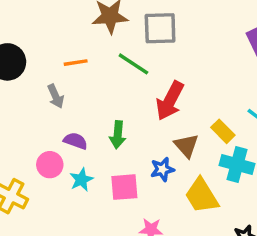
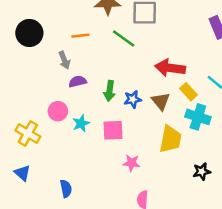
red arrow: (170, 101) -> (170, 68), moved, turned 68
purple semicircle: (75, 141) -> (78, 81), moved, turned -36
blue star: (162, 169) -> (133, 99), moved
yellow trapezoid: (202, 196) -> (170, 139), turned -140

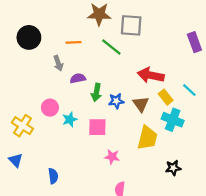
purple semicircle: (78, 81) -> (78, 78), moved

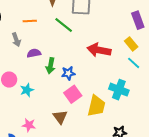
yellow rectangle: (166, 97) -> (131, 44), moved
brown triangle: (141, 104) -> (60, 117), moved
pink square: (97, 127) -> (73, 94), moved, turned -36
pink star: (112, 157) -> (29, 125), moved

